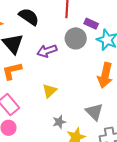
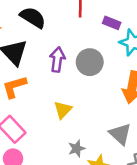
gray circle: (76, 38) -> (90, 62), moved
purple arrow: (47, 51) -> (57, 60), turned 120

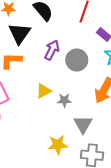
gray star: (77, 148) -> (64, 100), moved

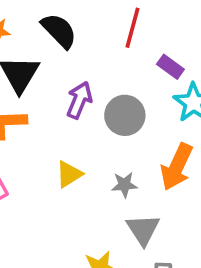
gray star: (64, 100) -> (124, 185), moved

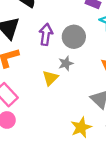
gray star: (124, 185) -> (66, 63), moved

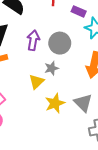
yellow star: (81, 127) -> (55, 103), moved

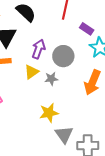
yellow triangle: (36, 82) -> (31, 72), moved
gray triangle: (83, 103) -> (64, 135), moved

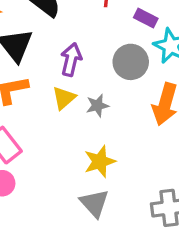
gray circle: (63, 56) -> (131, 62), moved
gray triangle: (64, 135) -> (94, 203), moved

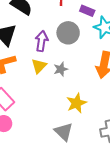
gray circle: (131, 62) -> (68, 33), moved
yellow star: (100, 162) -> (76, 103), moved

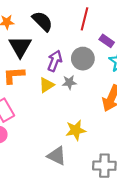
gray star: (61, 69) -> (69, 82), moved
gray triangle: (64, 132) -> (57, 156), turned -30

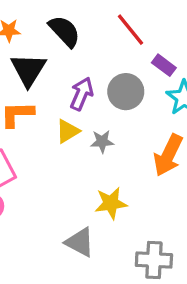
red line: (85, 19) -> (130, 30), turned -55
gray star: (69, 82) -> (102, 142), moved

